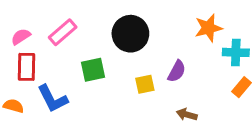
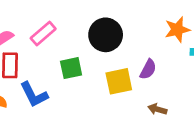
yellow square: (145, 84) -> (119, 81), size x1.5

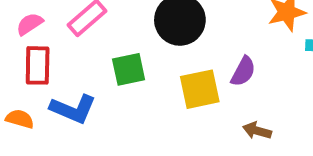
blue L-shape: (34, 95) -> (73, 109), turned -40

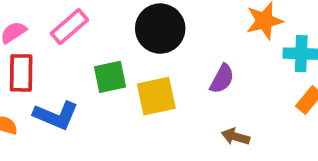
yellow square: (200, 89) -> (156, 96), moved

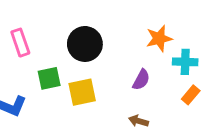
pink rectangle: (69, 27) -> (20, 43), turned -68
purple semicircle: (222, 79) -> (141, 80), moved

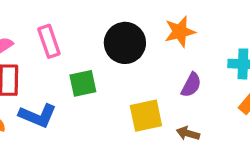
orange star: (159, 38) -> (180, 32), moved
yellow square: (82, 92) -> (146, 116), moved

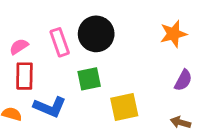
black circle: (125, 43) -> (96, 34), moved
yellow square: (146, 116) -> (124, 107), moved

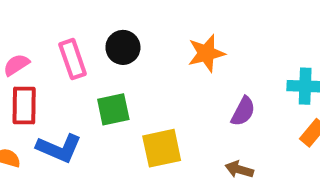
black circle: (96, 34) -> (123, 47), size x0.7
orange star: (173, 34) -> (206, 53), moved

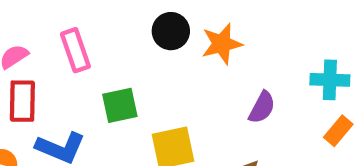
black circle: (123, 47) -> (171, 31), moved

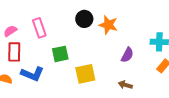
orange star: (222, 44) -> (108, 25), turned 30

